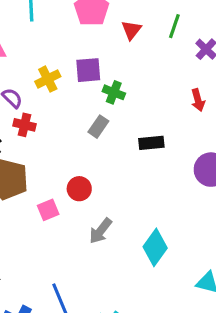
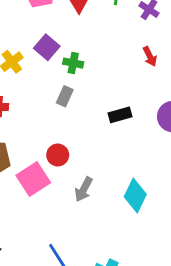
purple square: (88, 70) -> (47, 47), turned -35
black rectangle: (151, 143) -> (120, 115), moved
pink square: (48, 210) -> (33, 179), size x1.6

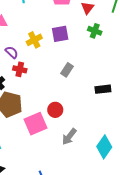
purple square: (47, 47) -> (60, 34), turned 30
green cross: (73, 63) -> (95, 31), moved

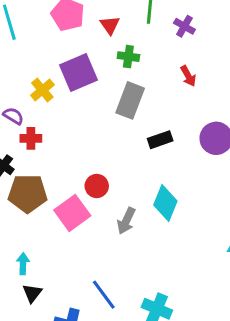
purple square: (60, 34) -> (78, 73), size x1.4
gray rectangle: (67, 70) -> (130, 100), moved, size x1.6
cyan diamond: (104, 147) -> (165, 203), moved

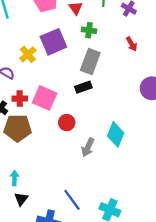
red cross: (31, 138) -> (20, 99), moved
black rectangle: (160, 140) -> (83, 87), moved
pink square: (72, 213) -> (45, 98), moved, turned -30

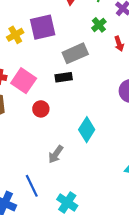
green cross: (89, 30) -> (99, 25), moved, turned 32
gray rectangle: (90, 62) -> (75, 53), turned 35
gray arrow: (88, 147) -> (56, 154), moved

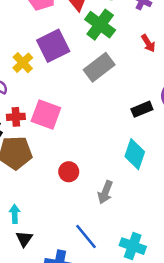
green cross: (99, 25) -> (100, 25), moved, size x1.6
black rectangle: (64, 77) -> (142, 109), moved
red circle: (41, 109) -> (69, 172), moved

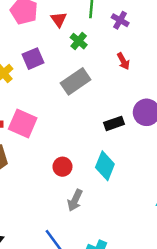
green cross: (100, 25) -> (79, 41), size x0.6
purple square: (53, 46) -> (33, 59), size x0.7
red circle: (69, 172) -> (62, 167), moved

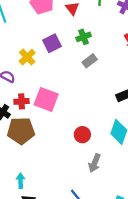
green cross: (79, 41) -> (84, 37), moved, turned 32
gray rectangle: (76, 81) -> (90, 61), size x0.6

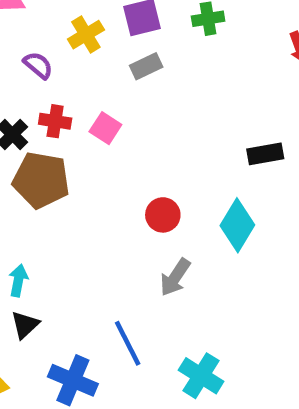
gray rectangle: (90, 61) -> (146, 66), moved
pink square: (46, 99) -> (105, 128), size x0.6

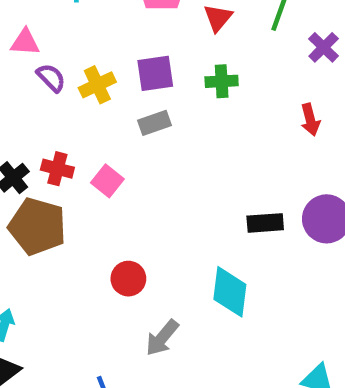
purple semicircle: (38, 65) -> (51, 78), moved
red circle: (163, 215) -> (128, 279), moved
cyan diamond: (237, 225) -> (230, 292), turned -30

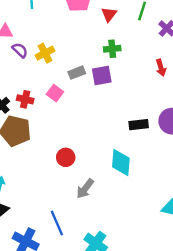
purple square: (155, 73) -> (102, 75), moved
pink square: (107, 181) -> (55, 93), moved

